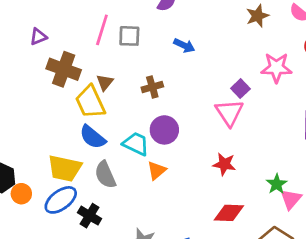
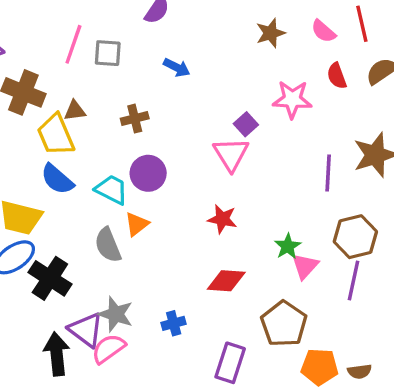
brown triangle: (105, 82) -> (75, 111), turned 42
gray semicircle: (105, 175) -> (108, 245), moved
black cross: (90, 216) -> (50, 278), size x1.4

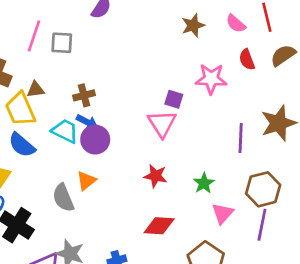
blue arrow: (177, 67) -> (87, 122), moved
purple square: (246, 124) -> (174, 99), turned -30
cyan trapezoid: (112, 190) -> (65, 131), moved
green star: (288, 246) -> (204, 183), moved

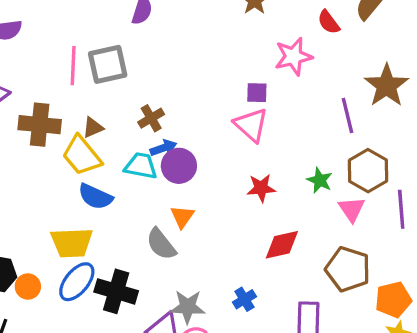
gray square: (62, 43) -> (108, 64), size x1.4
blue arrow: (87, 122) -> (163, 148), turned -30
brown hexagon: (263, 189) -> (368, 171), moved

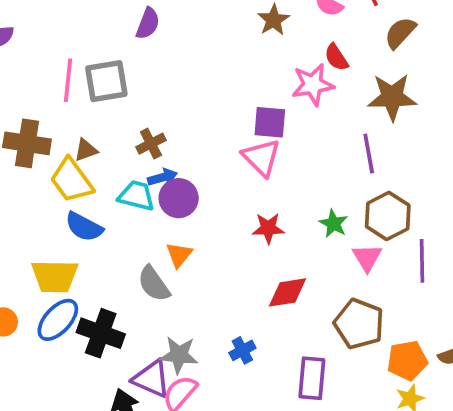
red semicircle: (329, 22) -> (336, 57), moved
brown star: (387, 86) -> (392, 97), moved, turned 30
purple square: (257, 93) -> (270, 122), size x1.4

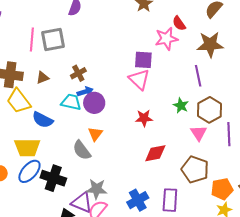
yellow trapezoid: (72, 180) -> (19, 101), moved
green star: (334, 224) -> (181, 106), moved
blue cross: (242, 350) -> (138, 200), moved, size x1.5

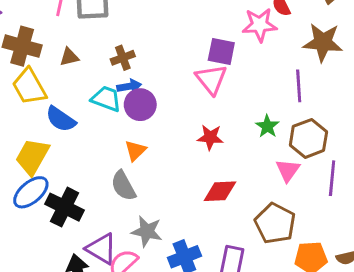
yellow trapezoid: (27, 147) -> (32, 157), turned 112
gray semicircle: (82, 150) -> (123, 186), moved
gray star: (96, 189) -> (147, 231), moved

